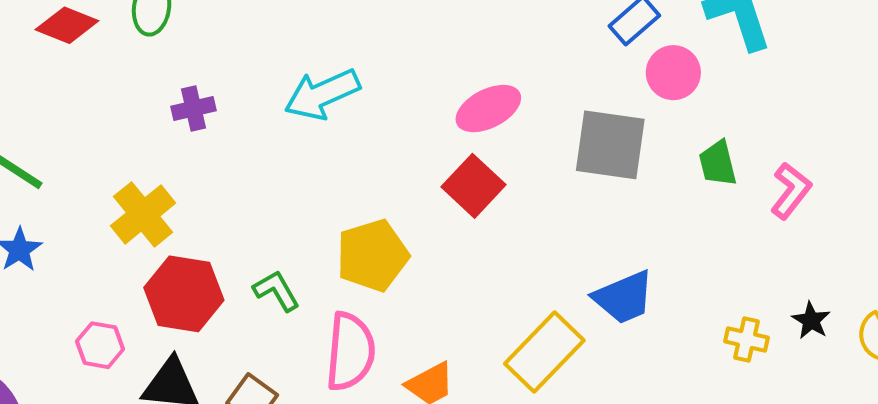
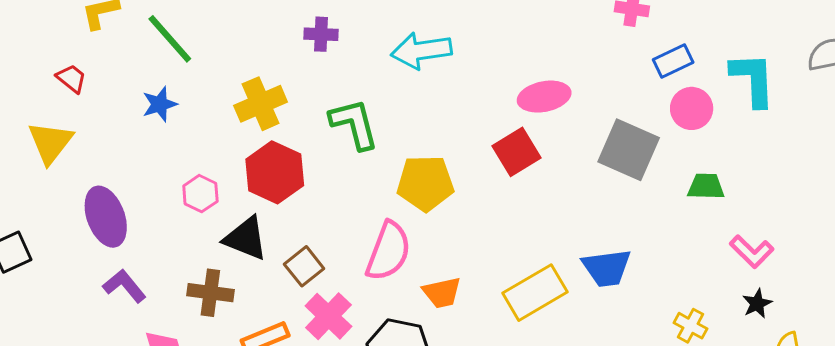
green trapezoid: (718, 163) -> (706, 186), turned 90
pink L-shape: (791, 191) -> (752, 252), moved, turned 81
green L-shape: (276, 291) -> (354, 124), moved, size x1.5
black star: (811, 320) -> (757, 304), moved

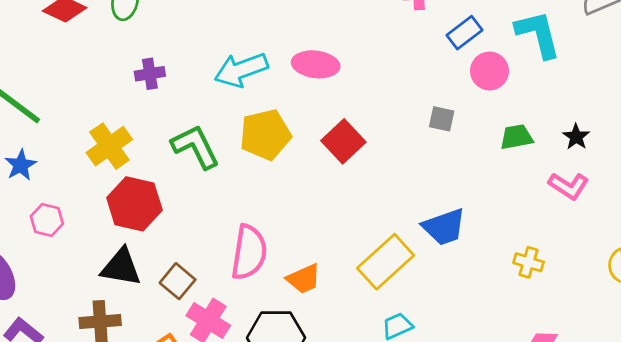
pink ellipse: (544, 97) -> (316, 64), moved, turned 30
gray square: (629, 150) -> (442, 119), size x0.5
yellow pentagon: (425, 183) -> (265, 135), moved
pink hexagon: (200, 194) -> (47, 220), moved
black star: (757, 304) -> (576, 137), moved

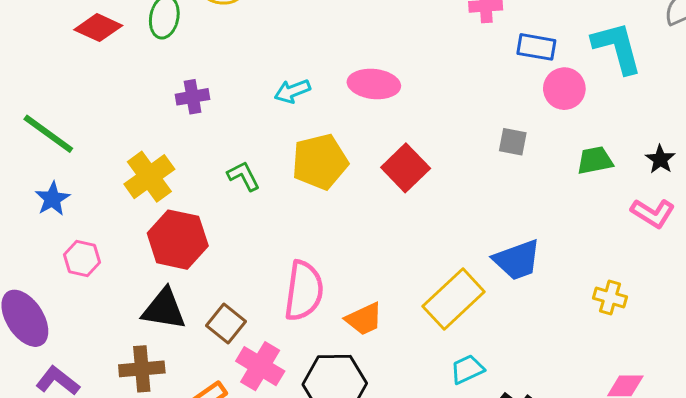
blue rectangle: (464, 33) -> (536, 47), turned 48
cyan arrow: (241, 70) -> (292, 91), size x0.6
green L-shape: (195, 147) -> (244, 176), size x0.6

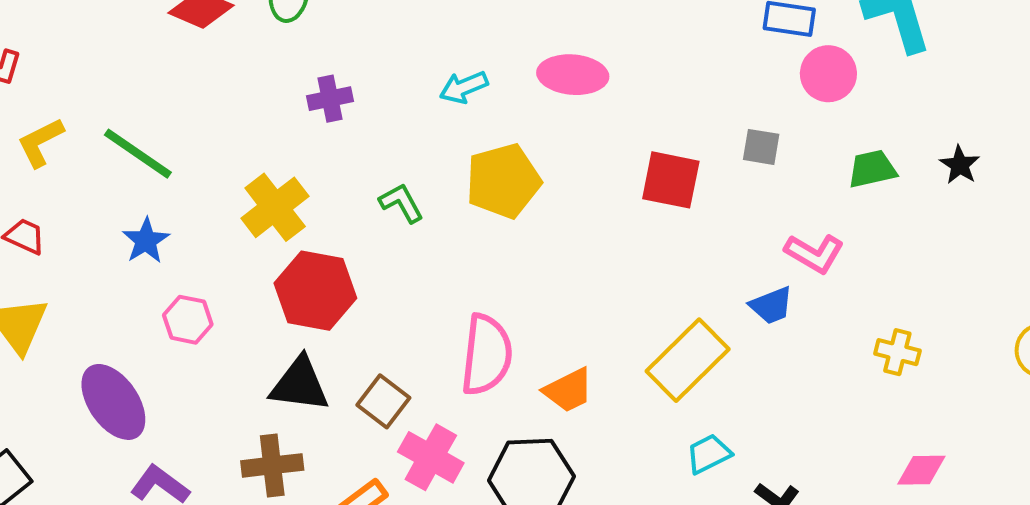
red square: (406, 168) -> (671, 180), moved, turned -33
pink L-shape: (653, 213) -> (814, 253), moved
blue trapezoid: (517, 260) -> (771, 305), size x0.7

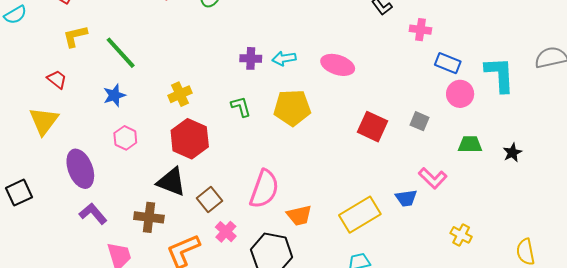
purple cross: (330, 99) -> (251, 58), moved
yellow cross: (275, 207) -> (180, 94), size x0.7
pink cross: (431, 457) -> (226, 232), size x0.7

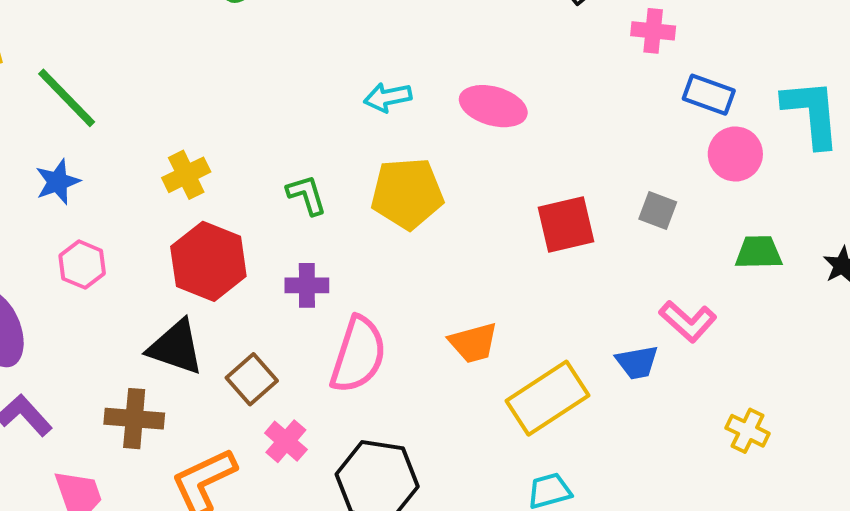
purple cross: (251, 58) -> (307, 285), moved
red square: (372, 127) -> (566, 224), turned -36
orange trapezoid: (299, 215) -> (473, 343), moved

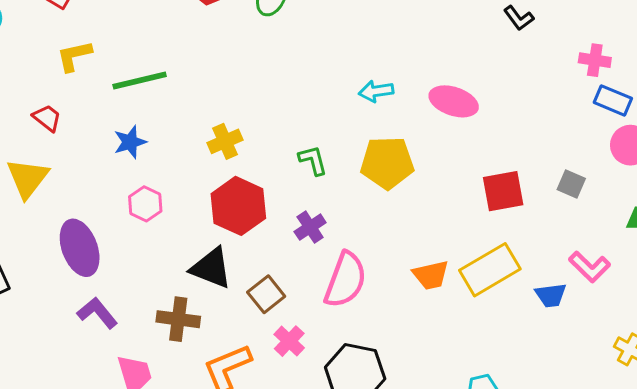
pink cross: (653, 31) -> (595, 60), moved
green line: (67, 98) -> (140, 80), turned -62
purple cross: (307, 285) -> (310, 227), turned -36
yellow rectangle: (547, 398) -> (490, 270), moved

